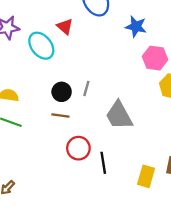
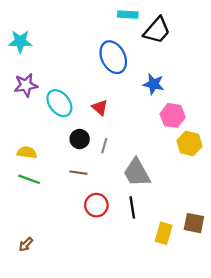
red triangle: (65, 27) -> (100, 108), moved
black circle: (62, 92) -> (80, 139), moved
black line: (103, 163) -> (132, 207), moved

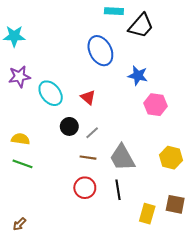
yellow hexagon: (189, 143) -> (171, 158), moved
gray line: (104, 146) -> (92, 133), turned 32
brown line: (78, 173) -> (88, 158), moved

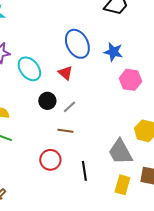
blue ellipse: (100, 51) -> (77, 44), moved
gray trapezoid: (122, 158) -> (120, 152), moved
red circle: (85, 188) -> (50, 160), moved
black line: (118, 190) -> (84, 171), moved

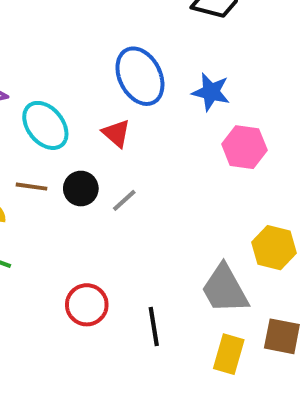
brown line: (65, 131) -> (32, 187), moved

